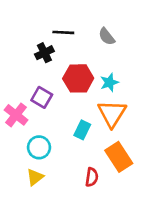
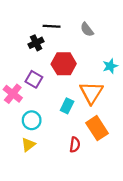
cyan star: (109, 82) -> (110, 66), moved

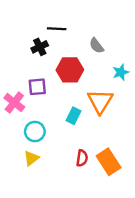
gray semicircle: (87, 30) -> (97, 46), moved
purple square: (34, 79) -> (37, 87), turned -35
orange rectangle: (97, 128) -> (109, 162), moved

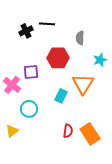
gray semicircle: (97, 46) -> (80, 38), turned 40
black cross: (40, 47) -> (26, 31), moved
yellow triangle: (31, 158) -> (12, 131), moved

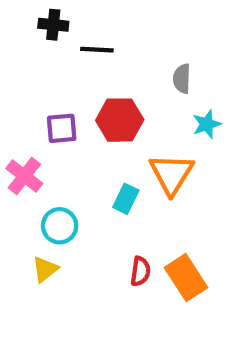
black cross: (26, 31) -> (53, 25), moved, turned 32
gray semicircle: (80, 38) -> (182, 79), moved
purple square: (31, 72) -> (62, 128), moved
yellow triangle: (12, 131) -> (45, 269), moved

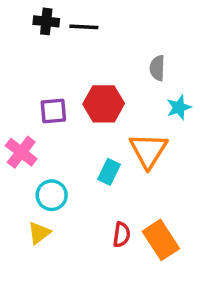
black line: (97, 50) -> (84, 27), moved

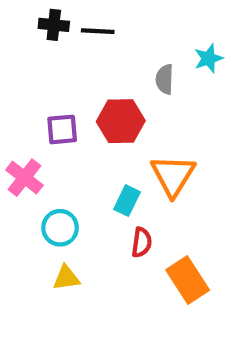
gray semicircle: (157, 68) -> (165, 79), moved
cyan star: (179, 107) -> (209, 58), moved
yellow triangle: (39, 233) -> (66, 278), moved, turned 30
red semicircle: (121, 235) -> (142, 242), moved

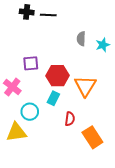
cyan star: (209, 58) -> (103, 45), moved
red hexagon: (121, 121) -> (58, 76), moved
cyan rectangle: (127, 201) -> (53, 98), moved
yellow triangle: (66, 278) -> (16, 132), moved, size x1.5

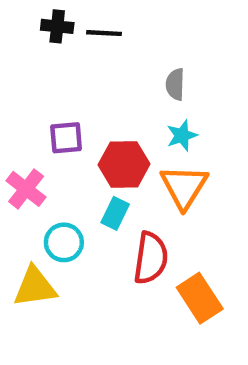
cyan star: (103, 45) -> (182, 136), moved
red semicircle: (70, 119) -> (151, 258), size x1.6

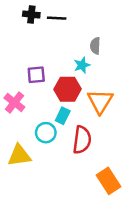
cyan star: (182, 136) -> (82, 65), moved
cyan circle: (64, 242) -> (46, 133), moved
orange rectangle: (200, 298) -> (109, 181), moved

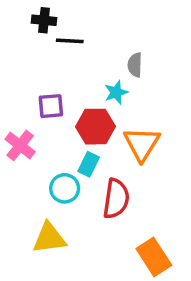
black line: (57, 18) -> (70, 41), moved
yellow triangle: (19, 156) -> (49, 238), moved

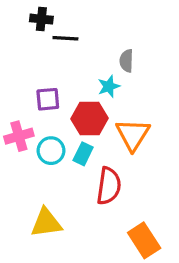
pink cross: (20, 145) -> (19, 136), turned 36
cyan circle: (65, 188) -> (51, 151), moved

